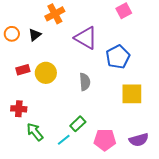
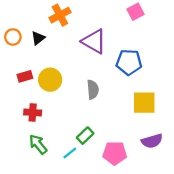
blue pentagon: (118, 57) -> (129, 62), turned 30
red cross: (19, 109) -> (33, 113), moved
purple semicircle: (139, 140) -> (152, 141), moved

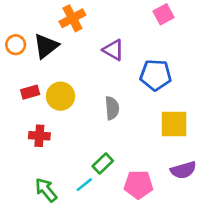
black triangle: (38, 38) -> (46, 46), size x1.5
purple triangle: (94, 41) -> (113, 50), size x0.7
green arrow: (38, 144) -> (46, 190), moved

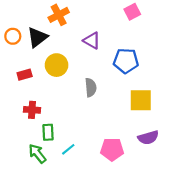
yellow circle: (61, 96) -> (57, 65), moved
green rectangle: (103, 164) -> (48, 132), moved, turned -49

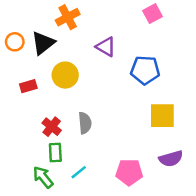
gray semicircle: (91, 87) -> (85, 123), moved
red cross: (32, 110) -> (52, 127), moved, turned 35

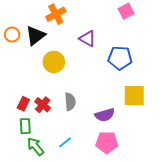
red rectangle: (28, 86) -> (23, 104), moved, turned -48
green rectangle: (55, 152) -> (25, 126), moved
purple semicircle: (171, 159) -> (105, 115), moved

